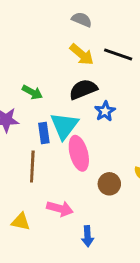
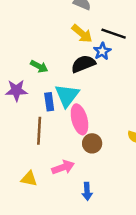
blue star: (105, 111) -> (102, 51), moved
brown circle: (109, 184) -> (92, 143), moved
pink arrow: (60, 209) -> (63, 167), turned -35

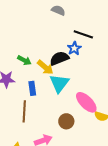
yellow arrow: (82, 34) -> (45, 67), moved
cyan triangle: (67, 95) -> (59, 83), moved
pink ellipse: (79, 119) -> (86, 102), moved, turned -30

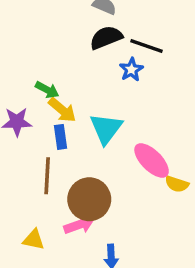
black semicircle: (59, 58) -> (106, 38), moved
yellow arrow: (45, 67) -> (62, 110), moved
brown circle: (66, 121) -> (89, 199), moved, size x1.6

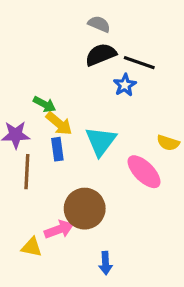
brown line: (47, 176) -> (27, 172), moved
yellow semicircle: (177, 184) -> (168, 143), moved
pink arrow: (79, 225) -> (59, 229), moved

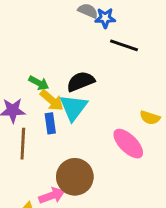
black semicircle: (101, 55) -> (81, 82), moved
blue star: (125, 85) -> (105, 18), moved, turned 30
cyan triangle: (101, 141) -> (73, 107), moved

